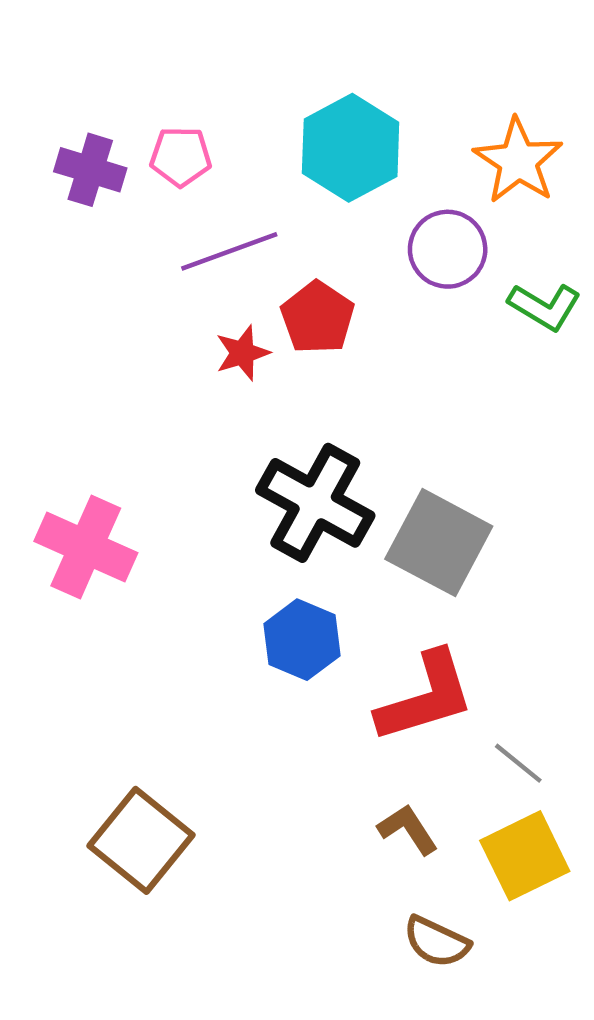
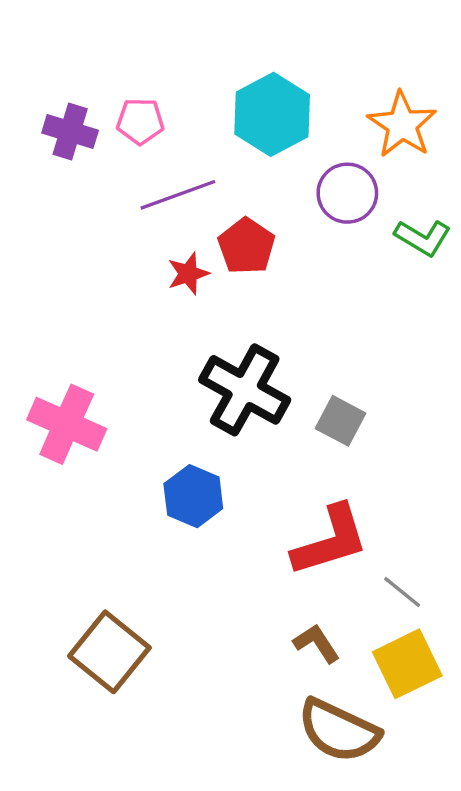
gray square: (439, 543) -> (341, 421), size x0.6
blue hexagon: (302, 640) -> (193, 496), moved
brown semicircle: (437, 942) -> (339, 731), size x1.6

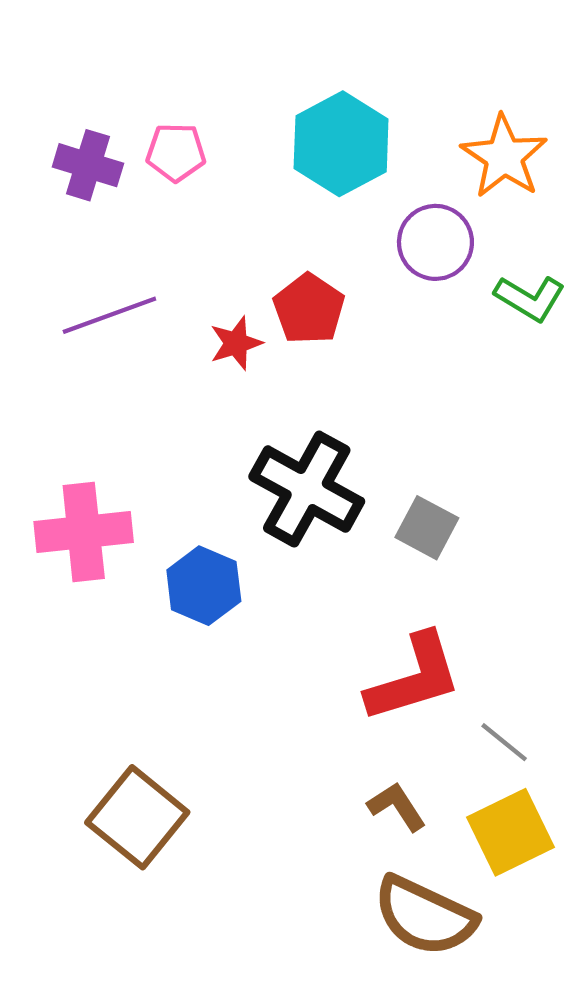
purple line: (178, 195) -> (109, 315), moved
pink cross: (67, 424) -> (84, 532), turned -30
blue hexagon: (193, 496) -> (204, 586), moved

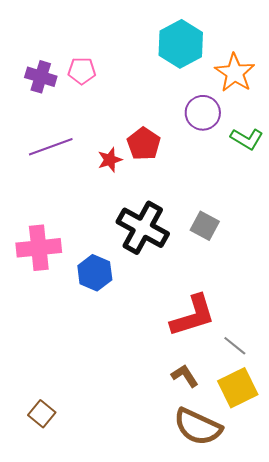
cyan hexagon: (341, 144) -> (181, 44), moved
gray square: (427, 528) -> (205, 226), moved
brown square: (137, 817) -> (42, 414), moved, size x0.6

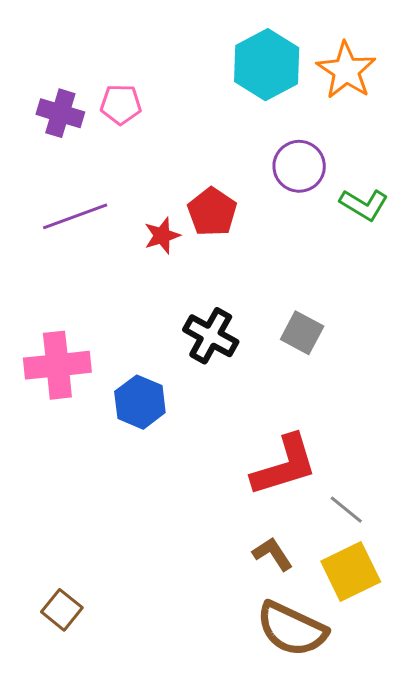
orange star: (235, 73) -> (346, 70), moved
black cross: (143, 228) -> (211, 336), size x0.7

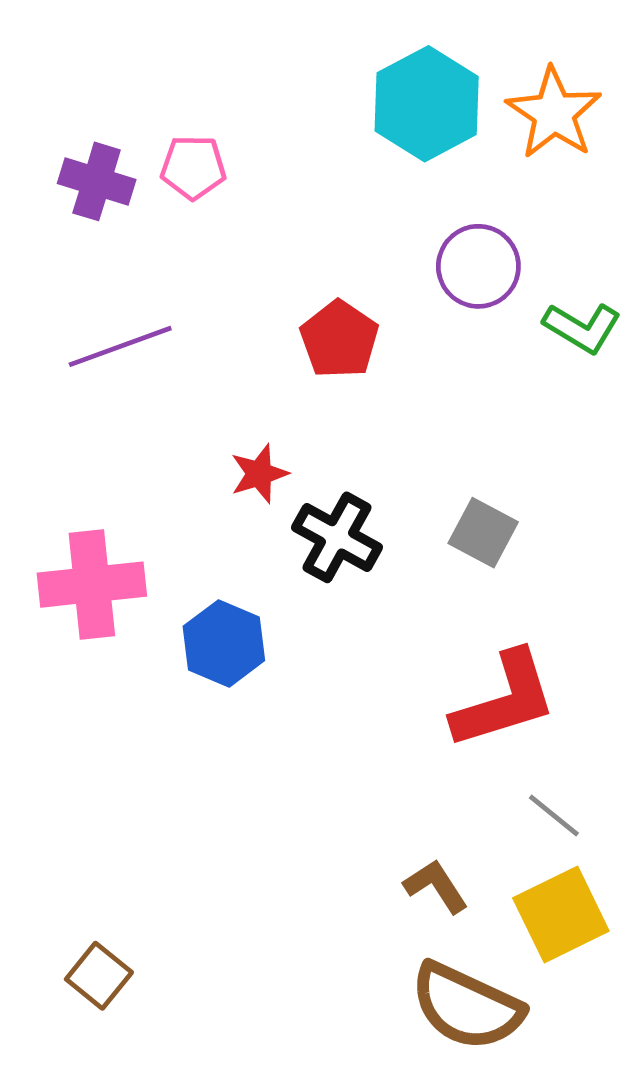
red star: (162, 236) -> (259, 474), moved
red L-shape: (284, 465) -> (504, 700), moved

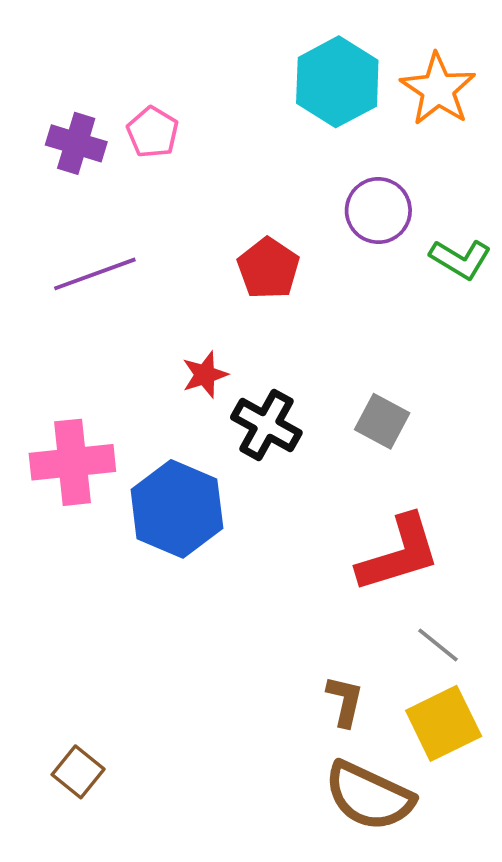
pink pentagon: (193, 167) -> (153, 132), turned 30
blue hexagon: (224, 643) -> (177, 509), size x1.4
brown L-shape: (436, 886) -> (345, 701), turned 46

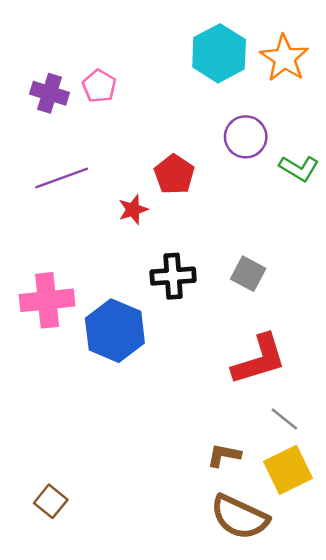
red star: (205, 375) -> (133, 209), moved
black cross: (266, 425) -> (173, 276), turned -33
brown L-shape: (345, 701) -> (224, 455), turned -92

